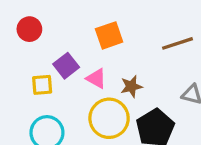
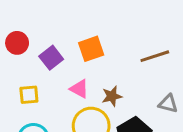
purple square: (66, 66) -> (51, 58), moved

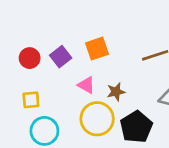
red circle: (17, 43) -> (30, 58), moved
yellow square: (29, 95) -> (31, 100), moved

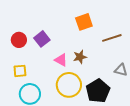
orange square: (97, 49) -> (84, 22), moved
brown star: (116, 92) -> (80, 57), moved

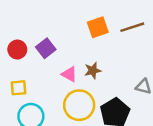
brown line: (112, 38) -> (132, 27), moved

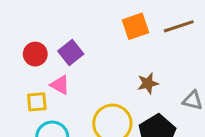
brown star: (93, 71) -> (148, 83), moved
pink triangle: (69, 74) -> (60, 85), moved

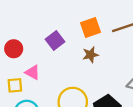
purple square: (71, 53) -> (55, 40), moved
brown star: (148, 83) -> (90, 55), moved

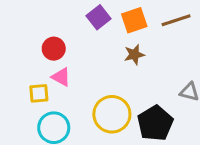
purple square: (55, 40) -> (98, 17), moved
red circle: (14, 49) -> (54, 49), moved

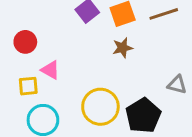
red circle: (54, 49) -> (25, 42), moved

